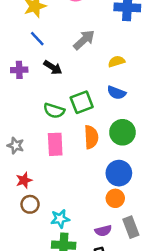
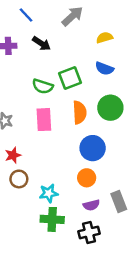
blue circle: (119, 173) -> (93, 148), moved
orange circle: (115, 198) -> (87, 178), moved

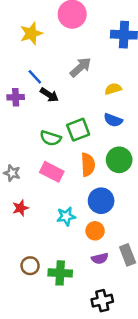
blue line: (26, 15) -> (35, 77), moved
pink rectangle: (44, 120) -> (52, 172), turned -60
brown circle: (19, 179) -> (30, 266), moved
cyan star: (49, 193) -> (66, 216), moved
black cross: (89, 232) -> (102, 301), moved

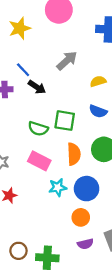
green square: (78, 130) -> (65, 121), turned 30
cyan star: (66, 216) -> (58, 187), moved

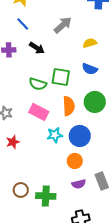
blue line: (23, 70) -> (23, 24), moved

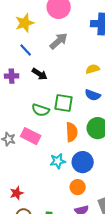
gray arrow: (63, 25) -> (59, 41), moved
pink rectangle: (39, 112) -> (31, 136), moved
red star: (13, 142) -> (17, 193), moved

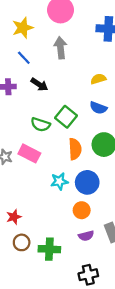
gray arrow: (59, 41) -> (60, 48), turned -54
green square: (64, 103) -> (66, 117), turned 30

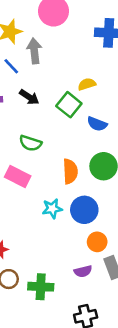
gray arrow: (60, 48) -> (34, 51), moved
yellow semicircle: (98, 79) -> (87, 84), moved
green square: (66, 117) -> (69, 105), moved
orange circle: (82, 210) -> (97, 242), moved

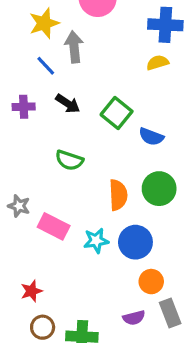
yellow semicircle: (87, 84) -> (158, 63), moved
pink rectangle: (18, 176) -> (54, 226), moved

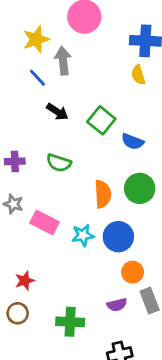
yellow semicircle: (158, 63) -> (138, 75), turned -90
purple cross: (24, 107) -> (15, 161), moved
brown circle: (43, 327) -> (18, 313), moved

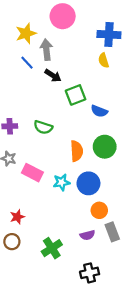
black arrow: (57, 112) -> (53, 76), moved
green square: (101, 120) -> (76, 95), turned 30
green cross: (70, 322) -> (52, 248), turned -36

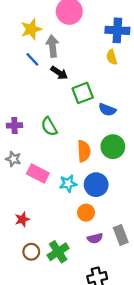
green semicircle: (43, 127) -> (49, 127), turned 42
orange circle: (99, 210) -> (86, 213), moved
brown circle: (12, 242) -> (31, 252), moved

